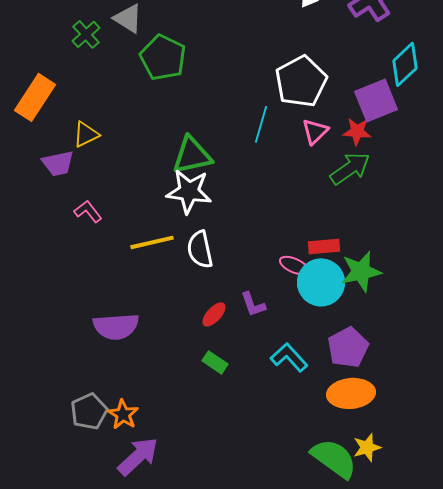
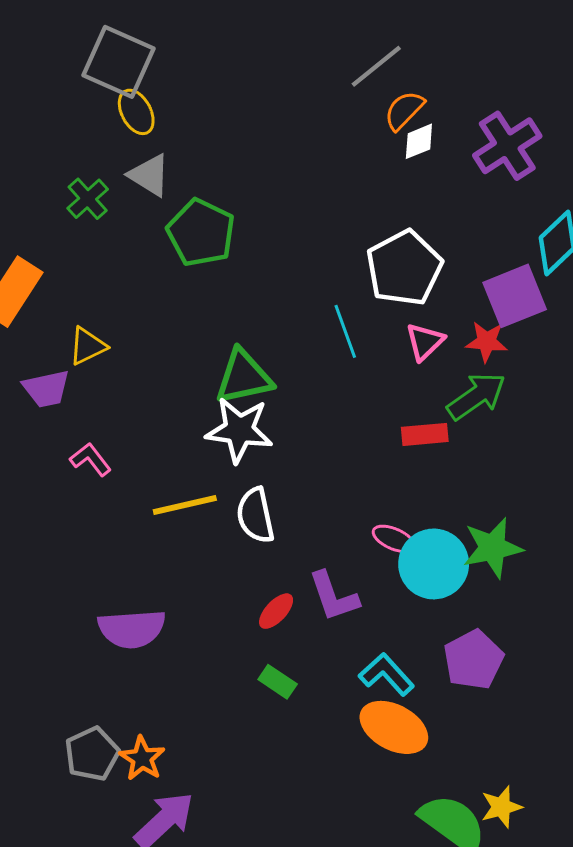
cyan line: (261, 124) -> (345, 331), turned -36
red rectangle: (324, 246) -> (425, 434), moved
purple L-shape: (253, 304) -> (334, 596), size x1.4
orange ellipse: (351, 393) -> (394, 727), moved, turned 33

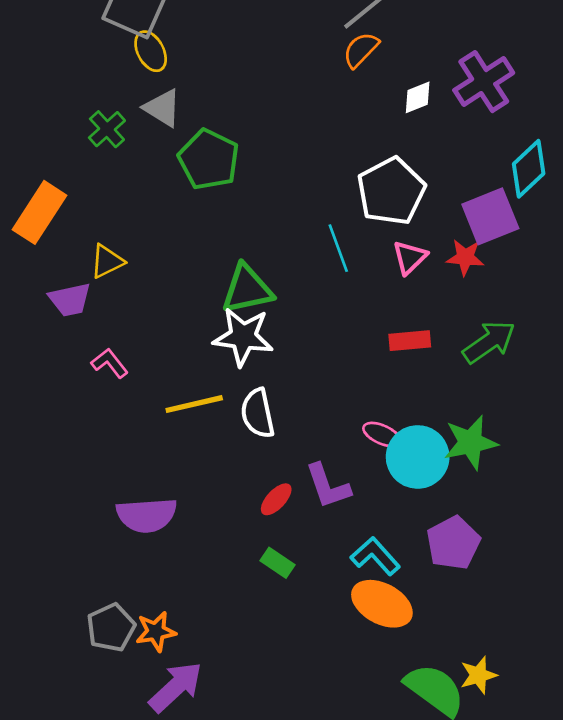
orange semicircle: (404, 110) -> (361, 50), moved
white diamond: (419, 141) -> (418, 97), moved
green arrow: (476, 396) -> (489, 342), moved
orange star: (142, 758) -> (156, 631), turned 30

